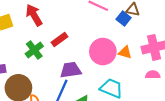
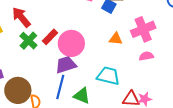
green cross: (34, 50) -> (28, 41), moved
pink circle: (103, 52) -> (71, 43), moved

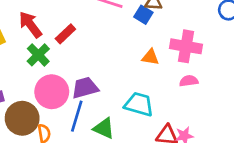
pink cross: (143, 29) -> (186, 46), turned 30
red rectangle: (50, 37) -> (65, 34), moved
pink circle: (71, 43) -> (52, 92), moved

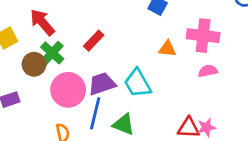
red rectangle: (65, 34) -> (94, 41), moved
cyan trapezoid: (139, 104) -> (138, 83), moved, turned -132
brown circle: (22, 118) -> (34, 64), moved, size x0.7

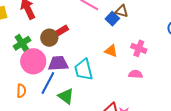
pink cross: (203, 36) -> (139, 48), size x0.7
green cross: (52, 53) -> (22, 43), moved
brown circle: (34, 64) -> (49, 38), moved

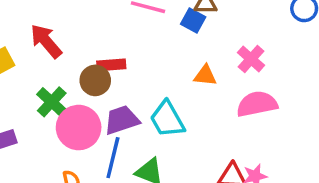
red rectangle: (60, 31) -> (111, 65), turned 42
pink cross: (139, 48) -> (251, 59), turned 35
pink semicircle: (135, 74) -> (257, 104), size x1.6

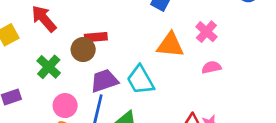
orange triangle: (205, 75) -> (170, 45), size x1.5
pink semicircle: (257, 104) -> (211, 67), size x0.6
pink circle: (79, 128) -> (65, 106), moved, size x0.7

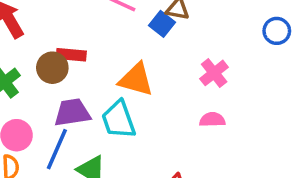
orange triangle: (170, 45) -> (136, 80), moved

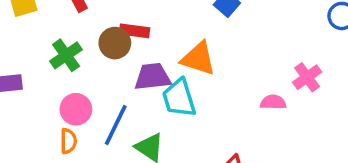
pink cross: (214, 73) -> (307, 77), moved
purple trapezoid: (72, 112) -> (153, 77), moved

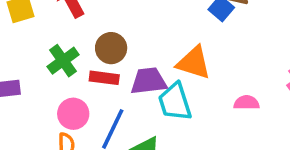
red rectangle: (134, 31) -> (104, 78), moved
pink semicircle: (273, 102) -> (247, 103), moved

